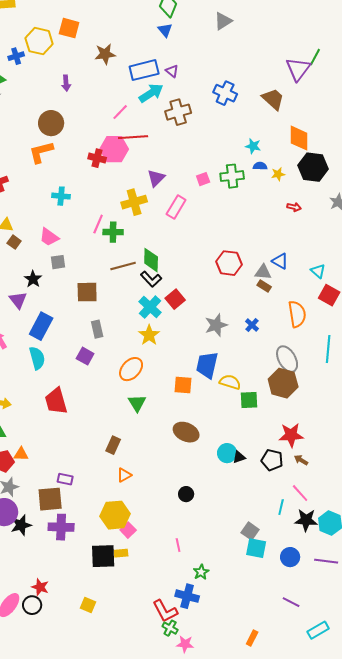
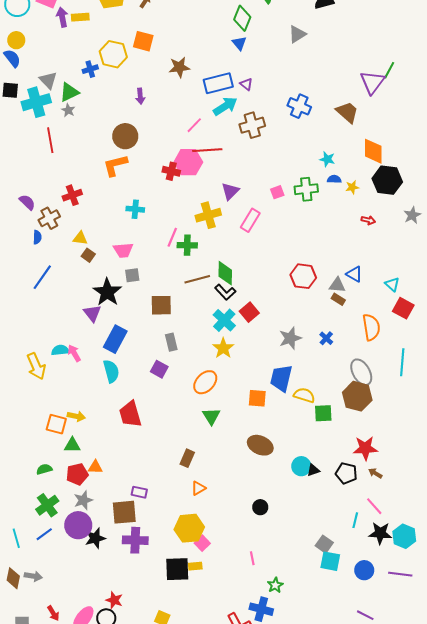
pink trapezoid: (49, 237) -> (123, 250), turned -40
black star: (33, 279) -> (107, 292), size x1.6

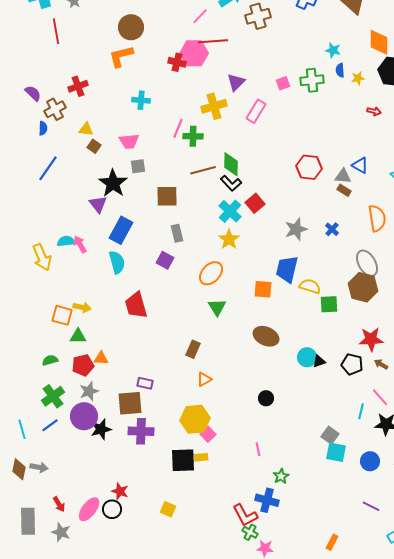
blue semicircle: (334, 179) -> (340, 70), turned -96

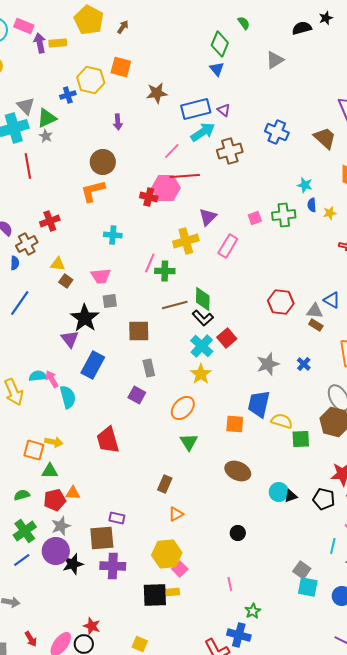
cyan semicircle: (117, 262) -> (68, 397), moved

